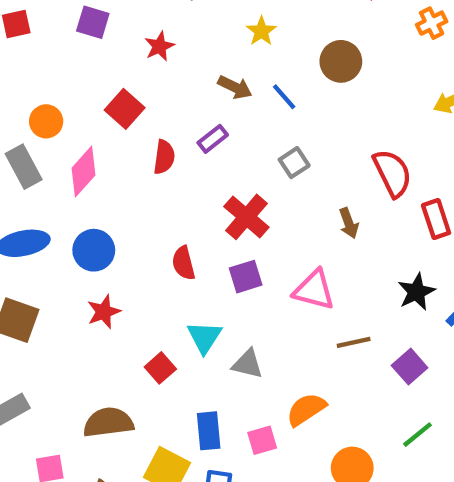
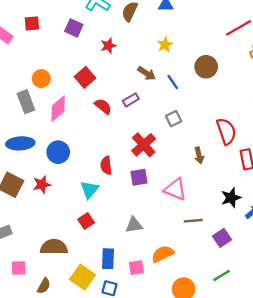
red semicircle: (164, 157) -> (103, 106), turned -66
red star: (104, 312) -> (42, 185), moved
cyan triangle: (204, 337) -> (89, 190), moved
gray triangle: (248, 364) -> (134, 225), turned -30

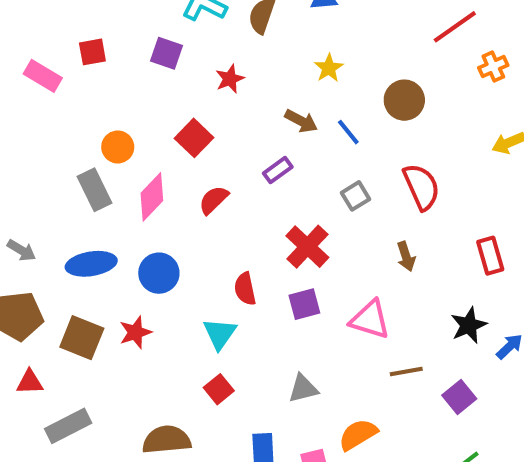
red semicircle: (103, 106) -> (214, 200), moved, turned -78
red semicircle: (226, 131) -> (421, 187), moved

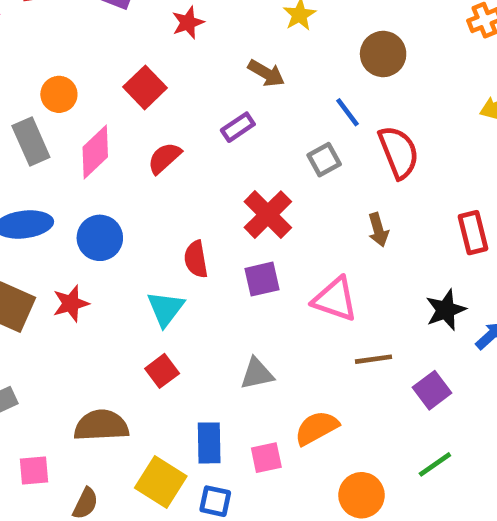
blue line: (348, 132) -> (348, 112), moved

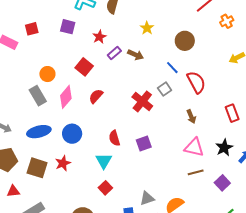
purple rectangle: (238, 127) -> (114, 53), moved
red cross: (268, 215) -> (142, 101), moved
pink triangle: (335, 299) -> (194, 147), moved
gray triangle: (257, 374) -> (147, 198), moved

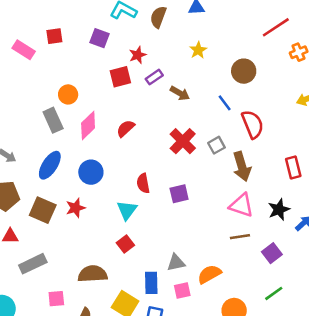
brown arrow: (136, 55) -> (180, 93), moved
red square: (84, 67) -> (120, 77), moved, turned 30
gray square: (165, 89) -> (216, 145), moved
brown arrow: (191, 117) -> (242, 166), size x1.6
blue ellipse: (39, 132) -> (50, 165), turned -50

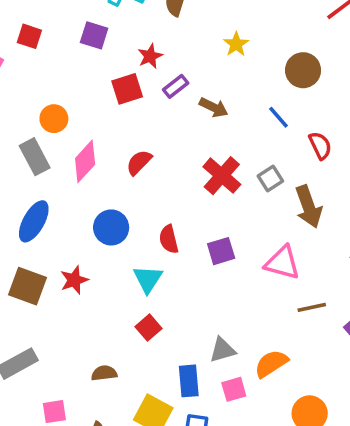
red square: (54, 36) -> (29, 36), turned 30
red semicircle: (253, 124) -> (320, 145), size x0.7
blue circle: (91, 172) -> (111, 227), moved
pink triangle: (241, 205) -> (282, 263), moved
brown semicircle: (93, 274) -> (104, 373), size x0.6

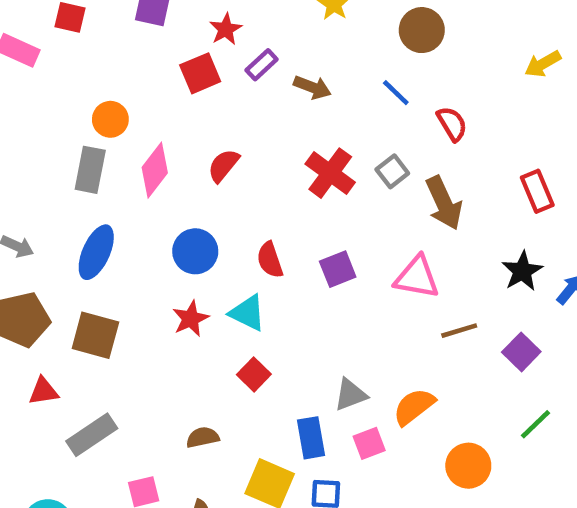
gray rectangle: (35, 157) -> (90, 170), turned 44
cyan triangle: (148, 279) -> (248, 313), turned -32
red star: (74, 280) -> (191, 319), moved

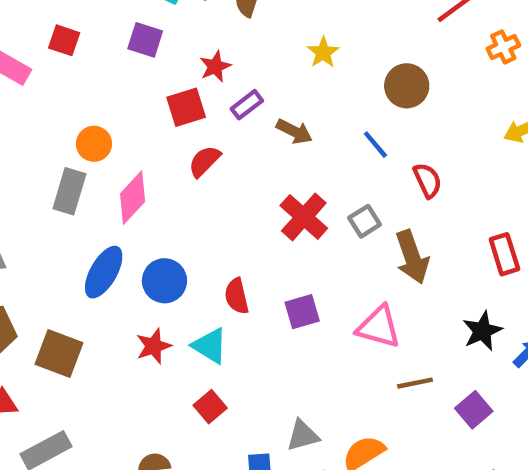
red semicircle: (223, 165) -> (204, 161), moved
blue ellipse: (96, 252) -> (104, 272), moved

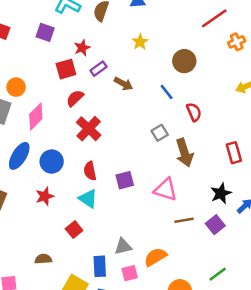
red cross: (304, 217) -> (89, 129), moved
cyan triangle: (210, 346) -> (88, 199), moved
purple square: (474, 410) -> (215, 225), moved

